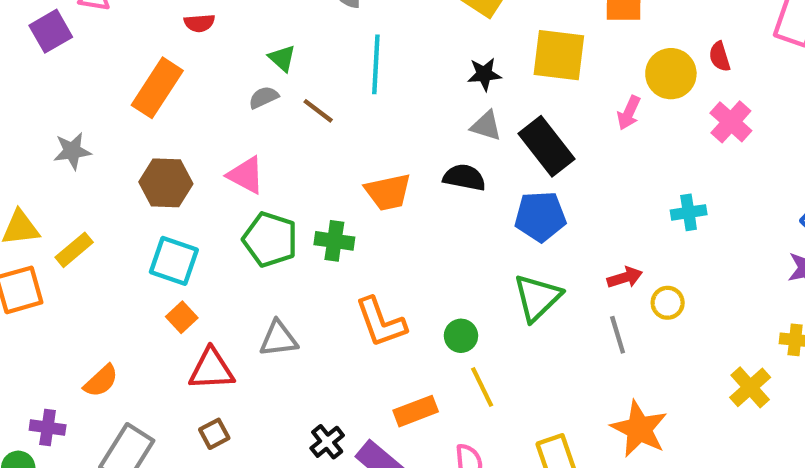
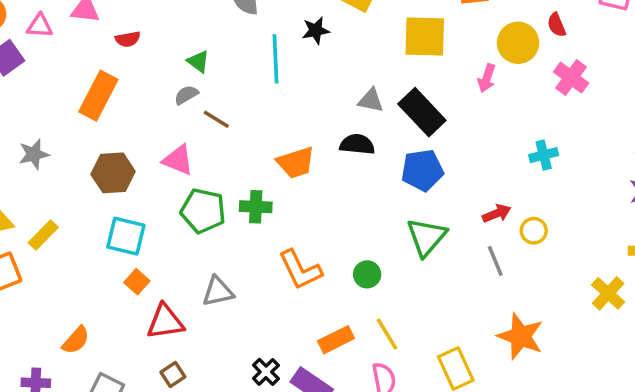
black star: (484, 74) -> (316, 30), moved
brown line: (318, 111) -> (216, 119), moved
yellow line: (482, 387) -> (387, 334), moved

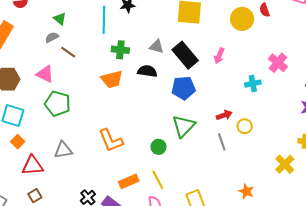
pink cross: (571, 77) -> (278, 63), moved
pink arrow: (487, 78) -> (219, 56), moved
green cross: (256, 207) -> (120, 50), moved
green circle: (367, 274) -> (158, 147), moved
orange star: (521, 336) -> (246, 191), moved, size x0.6

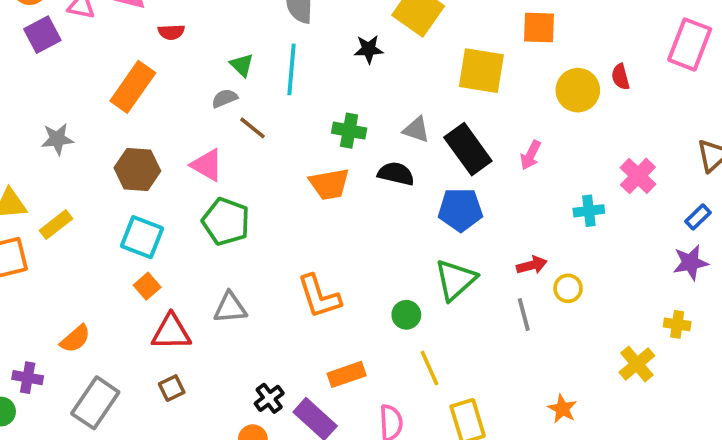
cyan line: (104, 20) -> (291, 69), moved
yellow line: (158, 180) -> (429, 368), moved

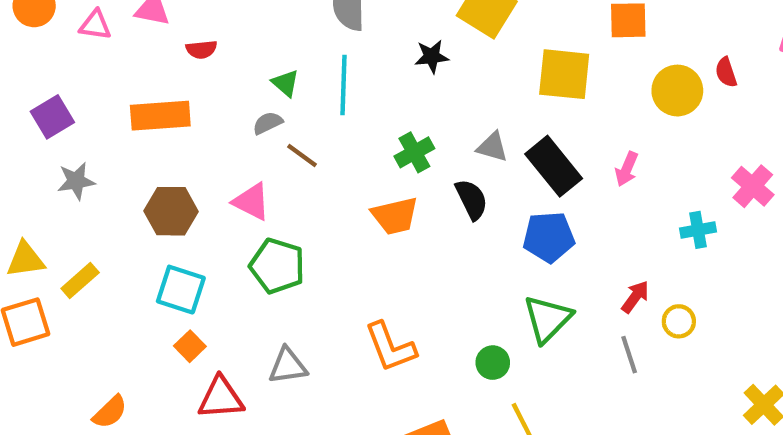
purple square: (42, 35) -> (52, 117), moved
orange rectangle: (133, 87) -> (160, 116), turned 54
green cross: (349, 131) -> (414, 152), turned -36
black semicircle: (396, 174) -> (472, 199), turned 54
red arrow: (532, 265) -> (635, 297), turned -36

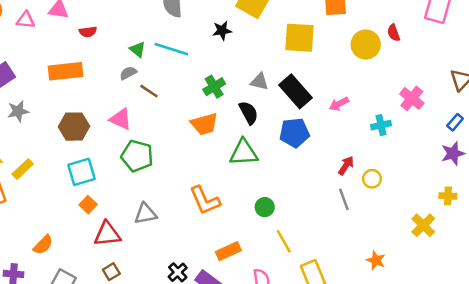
cyan line: (344, 85) -> (171, 49), turned -72
pink arrow: (627, 169) -> (339, 104), moved, turned 42
cyan square: (181, 290) -> (82, 172), turned -32
green triangle: (547, 319) -> (244, 153), moved, turned 44

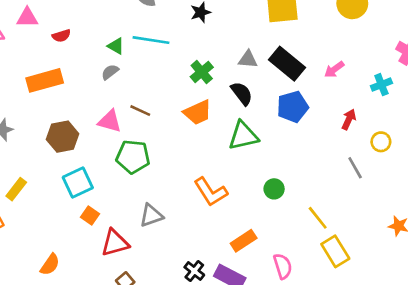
brown line: (149, 91) -> (140, 111), moved
red arrow: (346, 166) -> (349, 119), moved
yellow line: (284, 241) -> (318, 218), moved

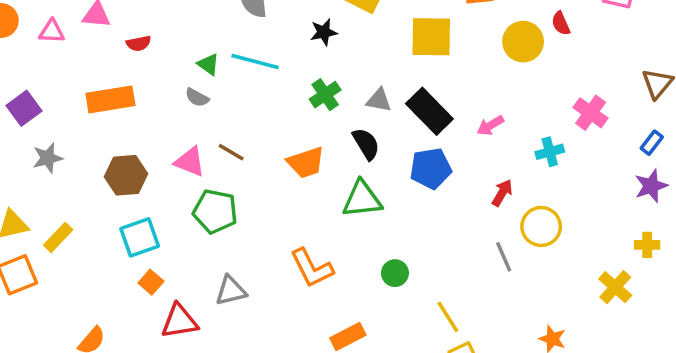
gray semicircle: (110, 72) -> (197, 97), turned -120
green cross: (202, 72) -> (325, 95), moved
yellow circle: (381, 142) -> (541, 226), size x1.5

